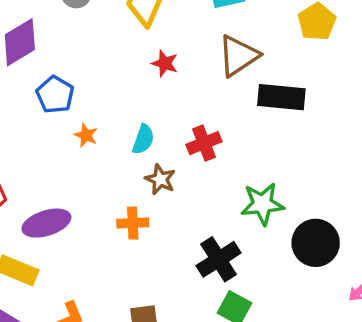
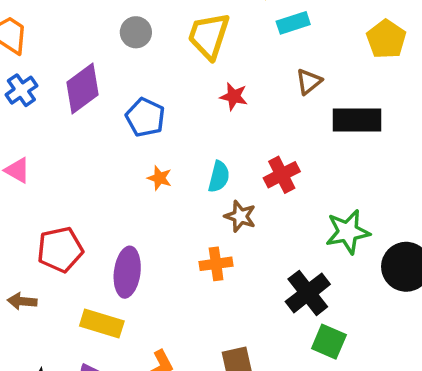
brown triangle: (238, 56) -> (309, 82), size x0.6
blue pentagon: (55, 95) -> (145, 117), moved
purple ellipse: (46, 223) -> (127, 272), turned -60

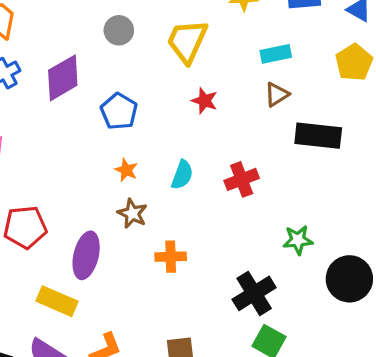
cyan rectangle: (293, 23) -> (276, 54), moved
brown star: (240, 216) -> (132, 214), moved
green star: (348, 232) -> (298, 240), size x0.7

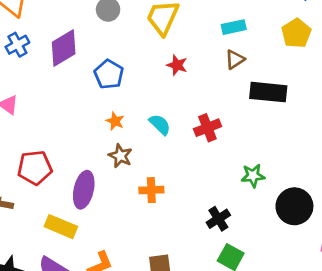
cyan semicircle: (182, 175) -> (160, 125), turned -65
black cross: (254, 293) -> (218, 219), size x0.7

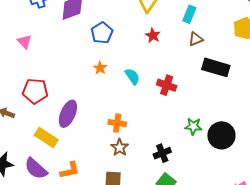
cyan rectangle: (234, 27) -> (189, 14), moved, turned -66
red cross: (207, 128) -> (167, 85), turned 30
brown star: (120, 156) -> (120, 147), moved
black circle: (294, 206) -> (221, 135), moved

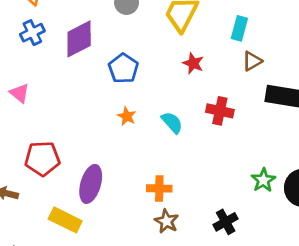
red cross: (167, 85) -> (220, 111), moved
green star: (193, 126) -> (263, 180), turned -30

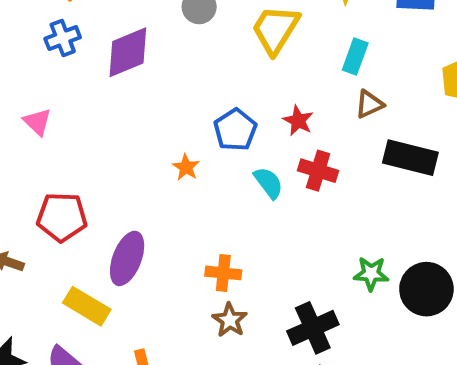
red star: (193, 63) -> (298, 121), moved
blue pentagon: (123, 68) -> (235, 130), moved
cyan semicircle: (172, 122) -> (269, 183), moved
green star: (263, 180) -> (371, 274), turned 30
black cross: (226, 222) -> (313, 328), size x1.4

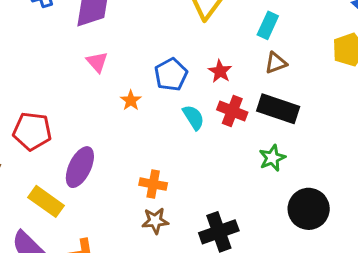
pink triangle: (37, 122) -> (97, 62), moved
black rectangle: (410, 158) -> (278, 109), moved
green star: (371, 274) -> (272, 158), moved, turned -30
brown star: (230, 320) -> (155, 221), turned 30

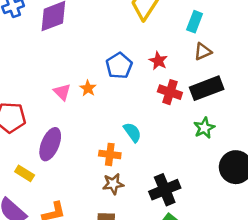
pink triangle: (97, 62) -> (62, 92), moved
black rectangle: (278, 109) -> (207, 88), turned -36
cyan semicircle: (193, 117) -> (132, 132), moved
yellow rectangle: (46, 201) -> (25, 173), size x0.7

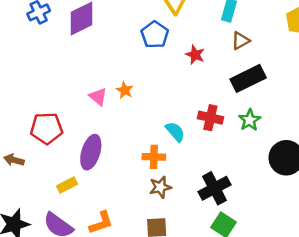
blue pentagon: (119, 66) -> (155, 35), moved
red cross: (170, 92) -> (210, 118), moved
yellow rectangle: (25, 173) -> (67, 185), turned -54

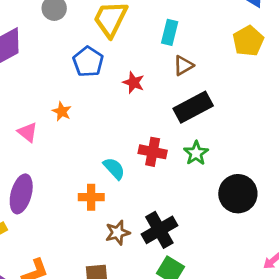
orange star: (125, 90) -> (62, 111), moved
brown star: (160, 187) -> (118, 233), moved

